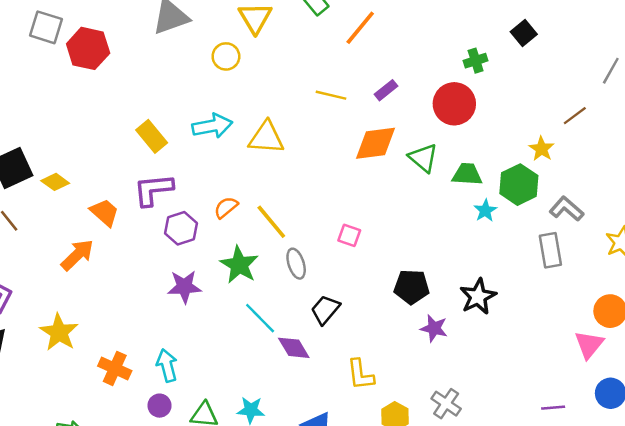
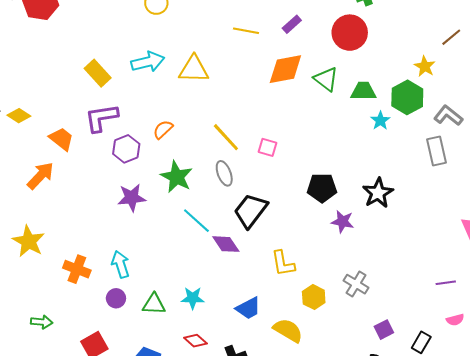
yellow line: (271, 222) -> (226, 137), moved
black trapezoid: (325, 310) -> (251, 211), size x1.4

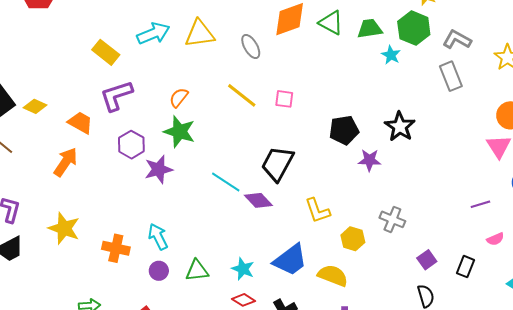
purple hexagon: (126, 149) -> (131, 145), moved
gray ellipse: (224, 173) -> (251, 46), moved
green star: (177, 177) -> (179, 132), moved
cyan star: (193, 298) -> (243, 269), moved, turned 30
blue trapezoid: (248, 308) -> (290, 260), size x1.4

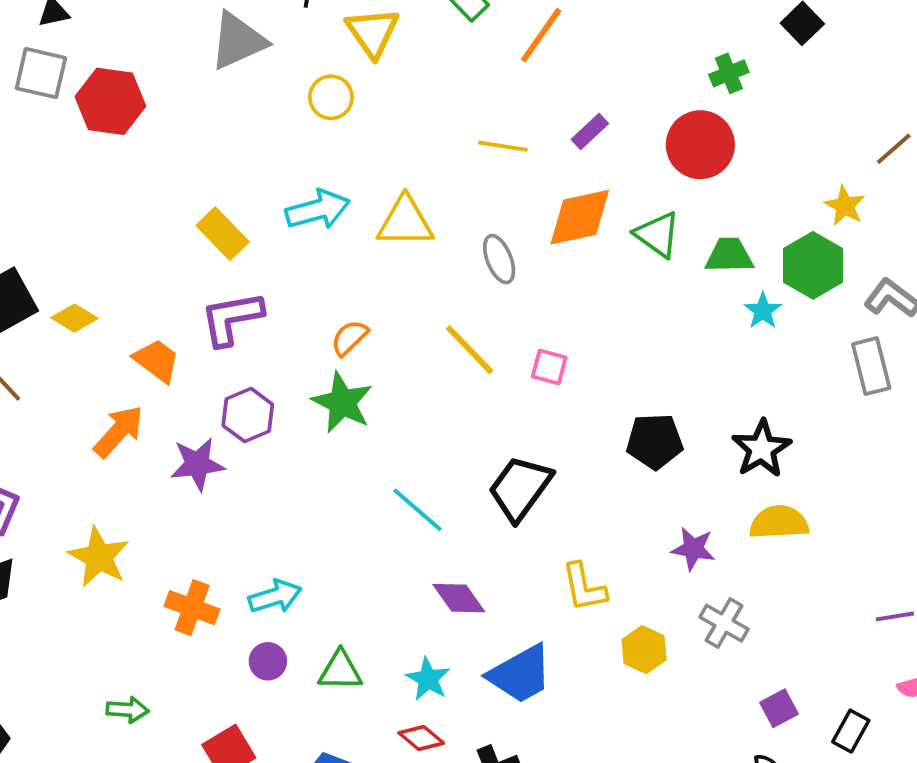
purple star: (369, 160) -> (693, 549), moved
purple star: (159, 169) -> (197, 464), moved
purple diamond: (258, 200) -> (459, 598), moved
cyan arrow: (158, 237) -> (275, 597), turned 92
yellow semicircle: (333, 276) -> (779, 522), moved, turned -32

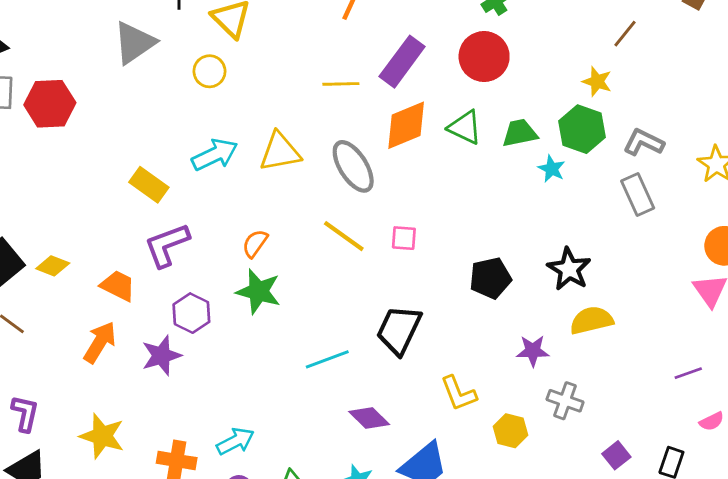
purple rectangle: (590, 131) -> (402, 62), size x1.8
gray ellipse: (499, 259) -> (353, 166), size x1.5
cyan line: (417, 510) -> (327, 359), turned -51

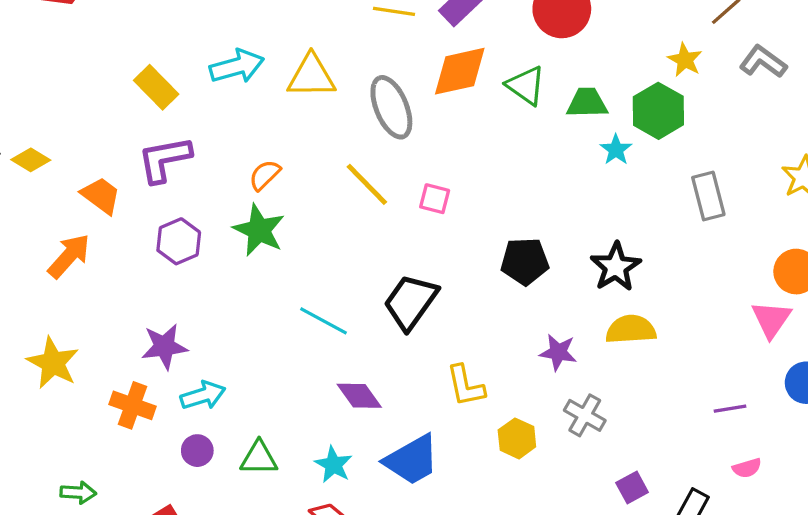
gray L-shape: (644, 142) -> (763, 62), moved
purple star: (161, 356) -> (164, 347), moved
cyan line: (327, 359) -> (323, 321), turned 39

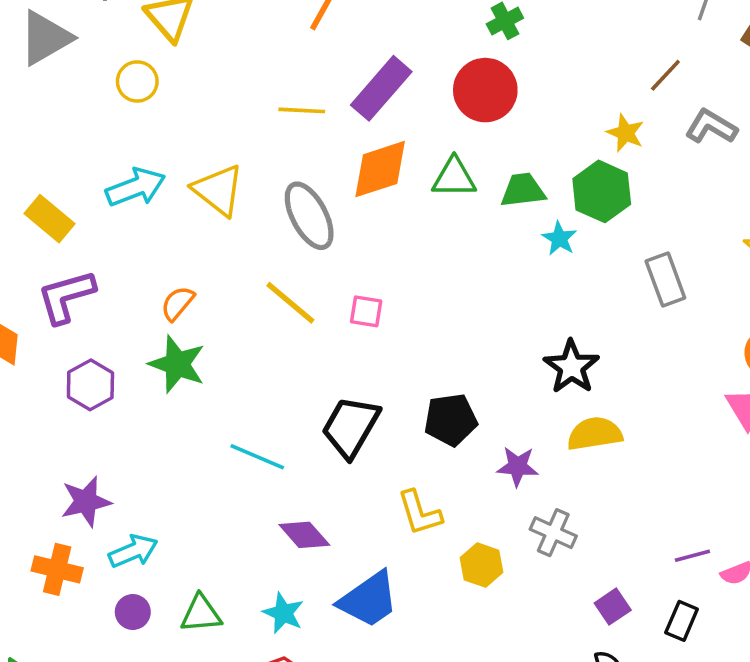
yellow triangle: (311, 76) -> (218, 190), turned 44
green triangle: (526, 85) -> (454, 178), turned -30
black pentagon: (525, 261) -> (451, 420), moved
purple line: (730, 409) -> (692, 556), moved

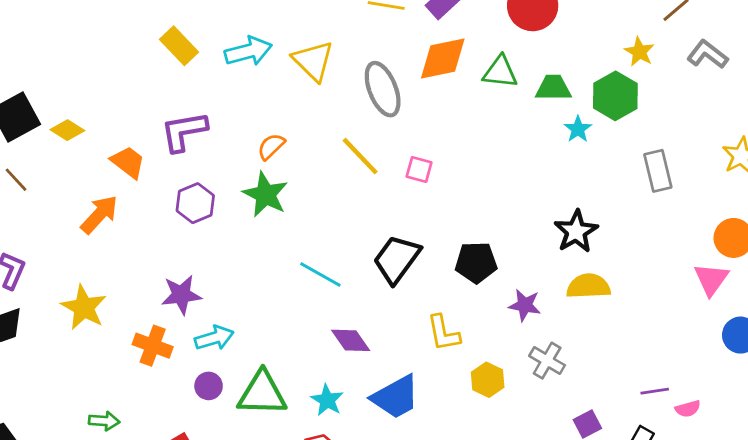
yellow rectangle: (49, 219) -> (179, 46), moved
green triangle: (201, 614) -> (262, 393), size x1.5

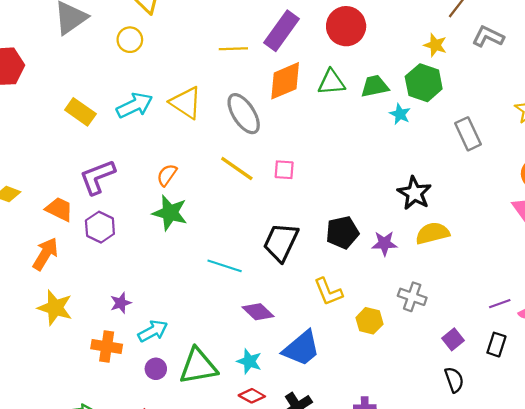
purple hexagon: (195, 203) -> (100, 227), moved
purple star: (181, 295) -> (121, 303), size x0.7
purple star: (525, 305) -> (384, 243), moved
yellow star: (84, 307) -> (55, 308), moved

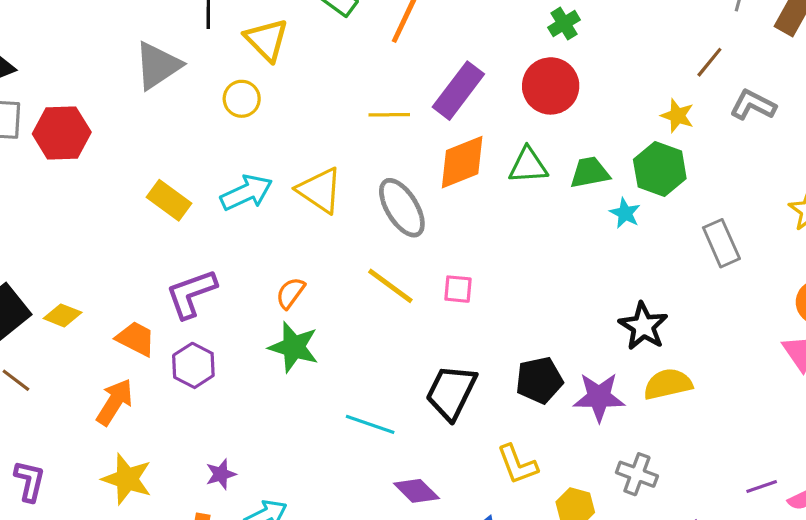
purple star: (384, 243) -> (599, 397), size x1.4

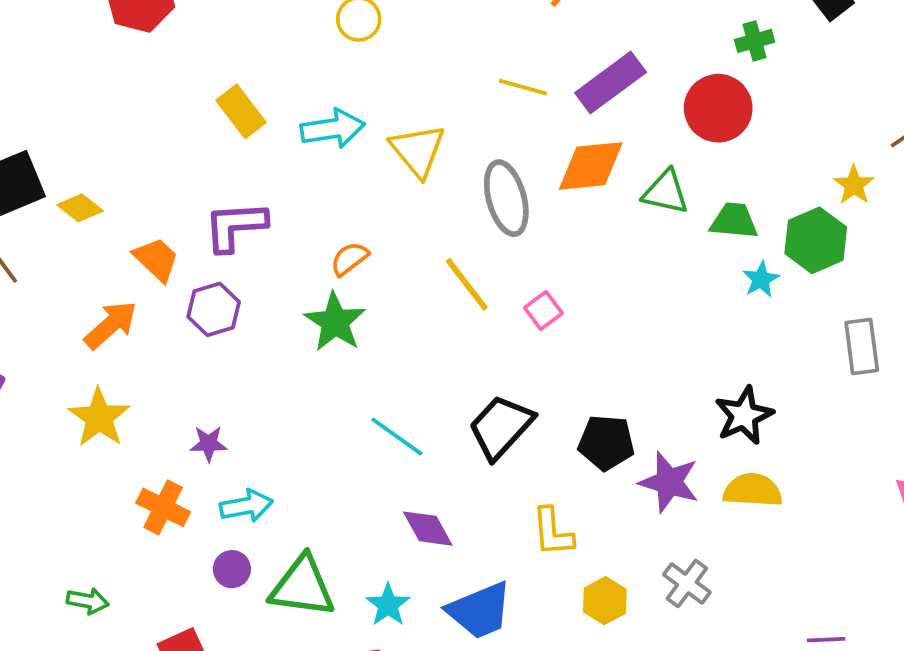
pink square: (458, 289) -> (543, 311), turned 32

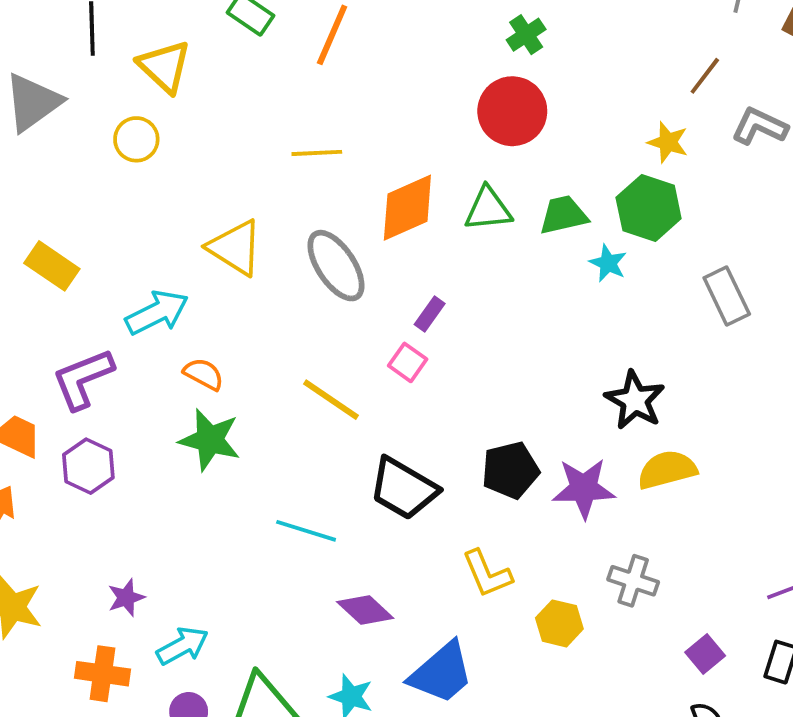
purple rectangle: (611, 82) -> (430, 314), moved, size x0.5
cyan arrow: (333, 129) -> (157, 313), moved
orange semicircle: (349, 259) -> (204, 374), turned 84
yellow line: (467, 284) -> (331, 400), moved
black trapezoid: (501, 427) -> (403, 489), turned -84

